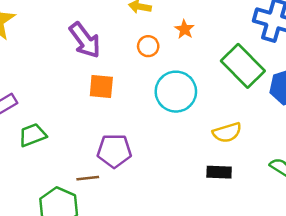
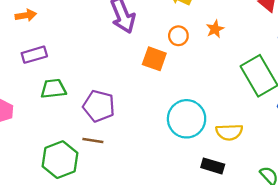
orange square: (101, 87) -> (154, 59), moved
cyan circle: (176, 92) -> (187, 119), moved
purple pentagon: (114, 151) -> (99, 106), moved

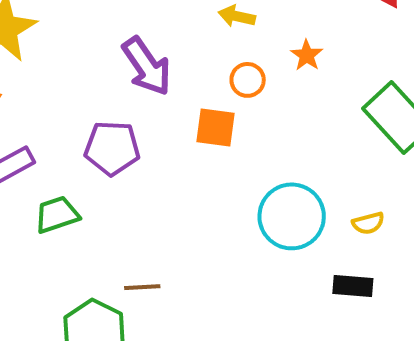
purple pentagon: (99, 106) -> (112, 148), moved
yellow semicircle: (229, 132) -> (368, 223), size x0.7

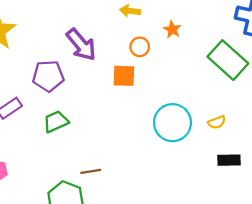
purple pentagon: (112, 148) -> (48, 76), moved
green trapezoid: (57, 215) -> (56, 122), moved
black rectangle: (353, 286) -> (229, 160), moved

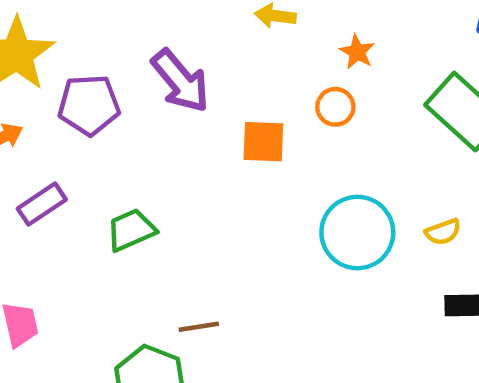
orange circle: (140, 47) -> (335, 107), moved
purple pentagon: (48, 76) -> (89, 105), moved

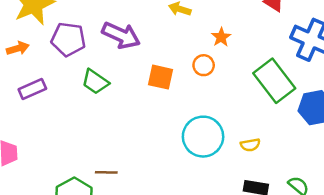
purple arrow: (180, 81) -> (121, 35), turned -36
green trapezoid: (131, 230) -> (95, 82), moved, turned -132

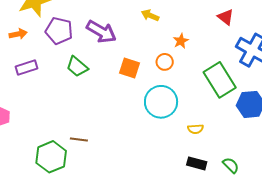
cyan circle: (203, 137) -> (161, 102), moved

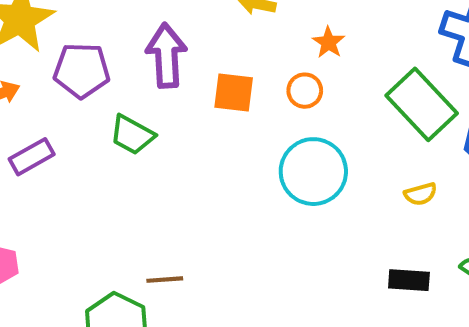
purple arrow: (101, 32) -> (166, 56), turned -112
orange square: (129, 68) -> (234, 93), moved
yellow semicircle: (196, 129) -> (420, 194), moved

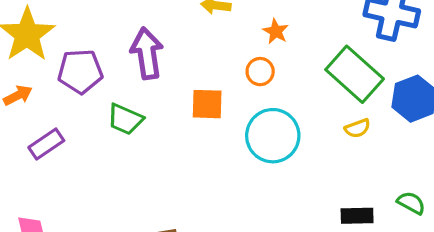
orange square: (234, 93) -> (207, 104), moved
yellow semicircle: (420, 194) -> (357, 128), moved

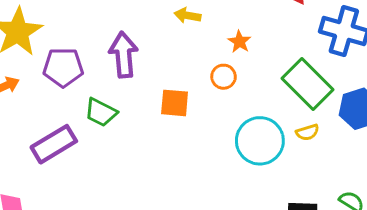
cyan circle: (273, 136) -> (260, 141), moved
purple rectangle: (46, 144) -> (54, 144), moved, size x1.4

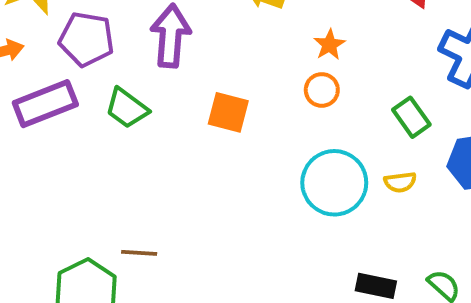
orange circle: (224, 77) -> (322, 90), moved
green rectangle: (308, 84) -> (411, 117), size x0.6
purple rectangle: (54, 144) -> (45, 104), moved

